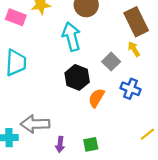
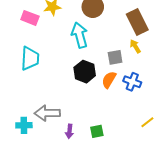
gray square: (111, 62) -> (115, 57), turned 35
orange semicircle: (96, 98) -> (109, 80), moved

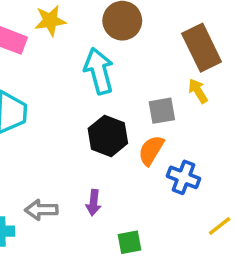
blue cross: (132, 82) -> (184, 177), moved
gray arrow: (47, 113) -> (41, 210), size x0.7
purple arrow: (69, 131) -> (93, 203), moved

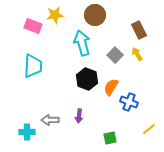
brown rectangle: (202, 48) -> (139, 30), size x0.7
gray square: (162, 111) -> (115, 55), moved, turned -35
green square: (129, 242) -> (110, 138), moved

